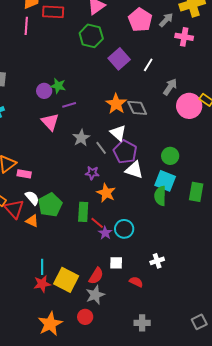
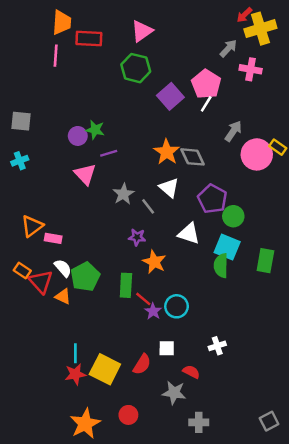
pink pentagon: (140, 20) -> (206, 84), moved
purple pentagon: (125, 152) -> (212, 199), moved
gray star: (95, 295) -> (174, 393), moved, turned 30

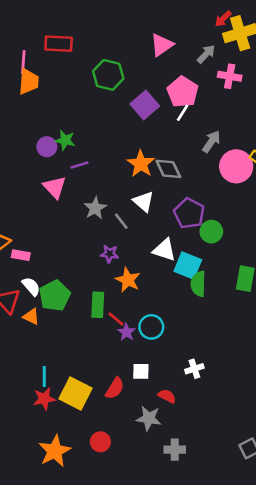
orange trapezoid: (62, 22) -> (29, 81), moved
pink triangle: (142, 31) -> (162, 45), moved
cyan square: (227, 247) -> (188, 266), moved

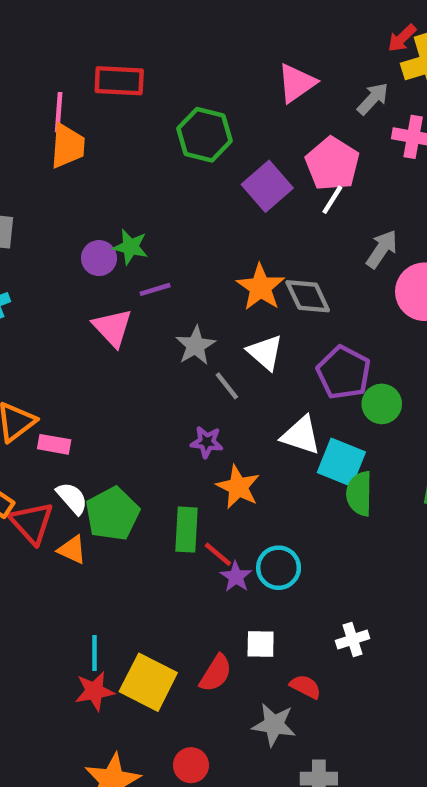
gray star: (95, 208) -> (195, 346), moved

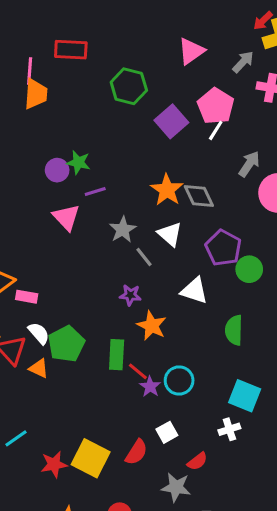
cyan square: (341, 462) -> (245, 396), moved
white square: (261, 644) -> (167, 432), turned -30
cyan line: (95, 653) -> (16, 438), moved, turned 55
red semicircle: (305, 687) -> (197, 461), turned 115

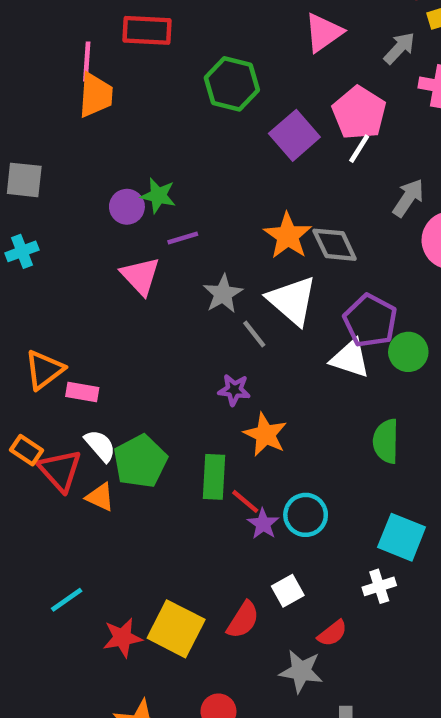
white triangle: (170, 234) -> (292, 301), size x1.4
white triangle: (194, 291) -> (350, 359), moved

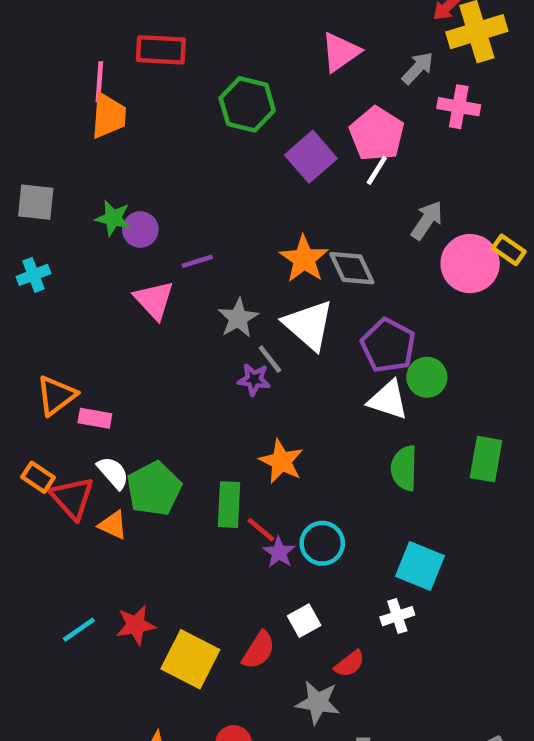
green star: (158, 196) -> (113, 218), moved
white triangle: (350, 359) -> (388, 400), moved
purple star: (234, 390) -> (254, 380), moved
red star: (122, 638) -> (136, 625), moved

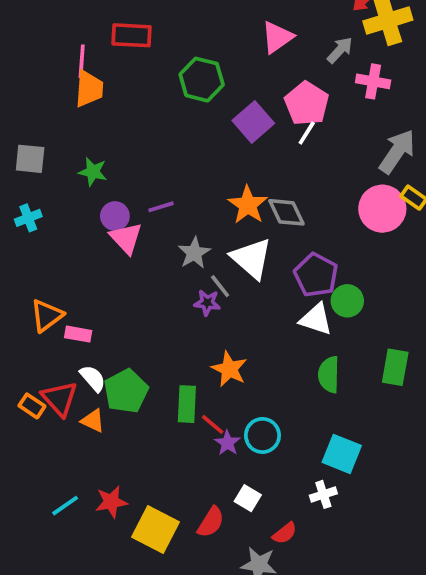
gray arrow: (427, 220) -> (397, 151), moved, size x1.4
purple circle: (140, 229) -> (115, 216), moved
orange rectangle: (38, 477) -> (32, 406), moved
white square: (304, 621) -> (248, 498), turned -30

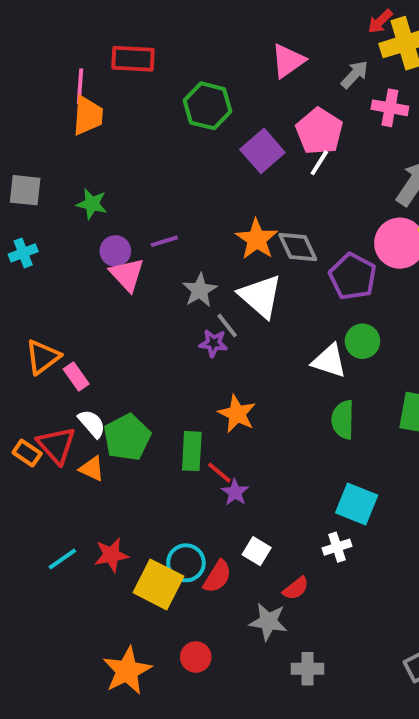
purple pentagon: (316, 275) -> (353, 276), moved
pink rectangle: (78, 334) -> (76, 377), turned 45
cyan circle: (262, 435) -> (186, 563), moved

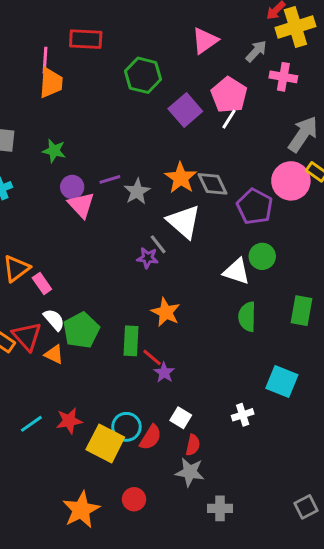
gray star: (200, 290) -> (137, 191), moved
cyan square: (357, 504) -> (282, 382), moved
red semicircle: (296, 588) -> (193, 445), moved, turned -40

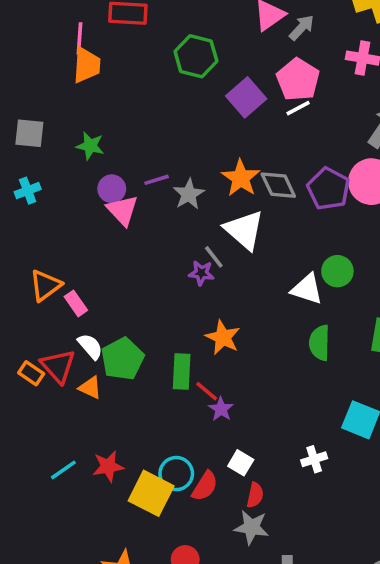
gray arrow: (256, 51) -> (302, 28), moved
white line: (229, 119) -> (298, 108), turned 30
purple pentagon: (255, 207) -> (328, 189), moved

